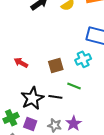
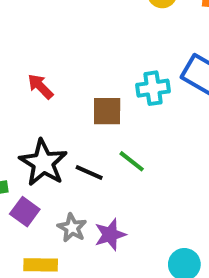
cyan cross: (83, 59) -> (153, 88), moved
black star: (32, 98) -> (43, 163), turned -30

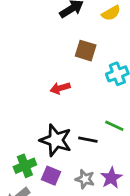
red arrow: (40, 86) -> (60, 88), moved, turned -48
brown square: (107, 111) -> (86, 51), moved, turned 30

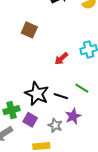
brown square: (86, 51) -> (29, 30), moved
red arrow: (60, 88) -> (61, 59), moved, turned -32
purple star: (111, 178) -> (73, 116), moved

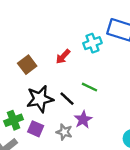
brown square: (29, 30) -> (27, 65), moved, turned 35
black star: (37, 94) -> (40, 99), turned -30
black line: (61, 96) -> (67, 99), turned 32

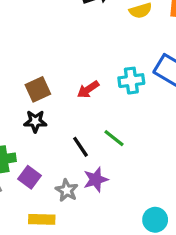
black star: (40, 99) -> (35, 121), moved, size x0.6

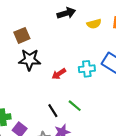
brown square: (38, 89) -> (22, 35), moved
black star: (35, 121) -> (30, 60), moved, size x1.5

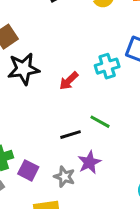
black line: (53, 111) -> (70, 135), turned -64

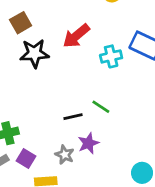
red arrow: (69, 81) -> (76, 36), moved, size x1.5
purple square: (28, 170) -> (26, 159), moved

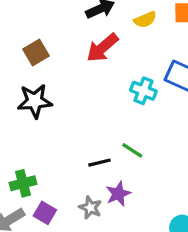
red arrow: (76, 36) -> (102, 48), moved
black star: (34, 53) -> (35, 101), moved
cyan cross: (111, 56) -> (143, 91), turned 35

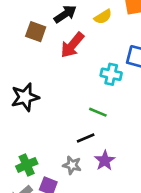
brown square: (36, 53) -> (36, 32), moved, turned -30
green line: (132, 150) -> (98, 112), moved
gray star: (90, 208) -> (72, 165), moved

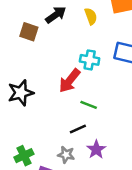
yellow semicircle: (103, 17) -> (91, 16), turned -77
red arrow: (72, 45) -> (70, 81), moved
cyan cross: (111, 74) -> (90, 60), moved

